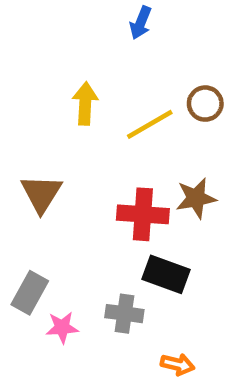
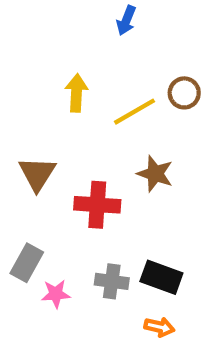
brown star: (196, 198) -> (155, 174), moved, turned 30
red cross: (143, 214) -> (97, 205), moved
black rectangle: (166, 274) -> (161, 277), moved

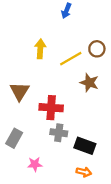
brown star: (155, 174) -> (89, 83), moved
gray cross: (112, 281) -> (59, 133), moved
pink star: (56, 294) -> (35, 164), moved

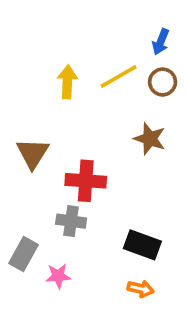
blue arrow: (66, 11) -> (161, 42), moved
yellow line: (71, 59) -> (119, 77), moved
gray cross: (59, 133) -> (71, 221), moved
gray rectangle: (14, 138) -> (23, 254), moved

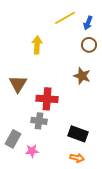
yellow line: (119, 77) -> (65, 18), moved

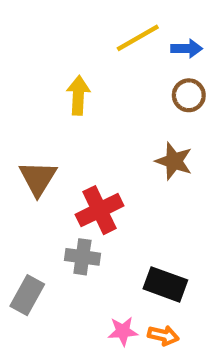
blue arrow: (88, 23) -> (187, 49), turned -112
red cross: (47, 99) -> (99, 210), turned -30
pink star: (32, 151) -> (123, 331), moved

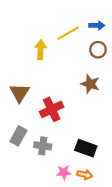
yellow line: (138, 38) -> (68, 33), moved
gray cross: (82, 257) -> (43, 146), moved
gray rectangle: (27, 295) -> (18, 136), moved

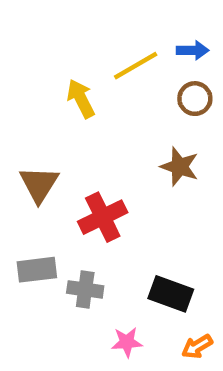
yellow arrow: (41, 50) -> (81, 99), turned -30
gray rectangle: (18, 136) -> (37, 270), turned 54
orange arrow: (85, 175) -> (197, 347), moved, turned 136

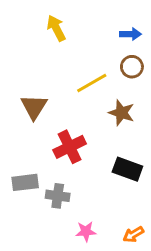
yellow line: (136, 66) -> (92, 83), moved
yellow arrow: (81, 99) -> (56, 28), moved
brown triangle: (39, 184) -> (34, 107), moved
black rectangle: (171, 294) -> (127, 169), moved

